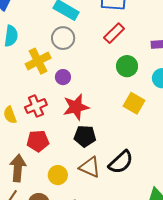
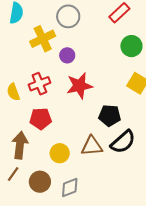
black pentagon: (85, 136) -> (110, 116), moved
brown triangle: (90, 167) -> (92, 146), turned -30

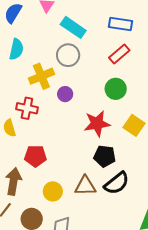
green circle: (131, 46) -> (116, 89), moved
red cross: (39, 84) -> (27, 108), moved, turned 30
red star: (79, 86) -> (97, 124), moved

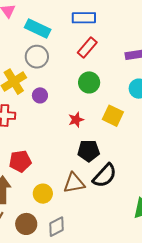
red star: (97, 124) -> (76, 120), size x0.6

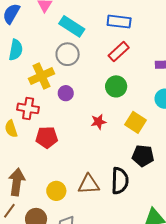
black pentagon: (89, 151) -> (143, 156), moved
red pentagon: (20, 161) -> (47, 137), moved
black semicircle: (105, 176) -> (120, 181), turned -48

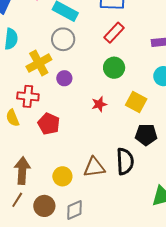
red pentagon: (47, 137) -> (49, 124), turned 30

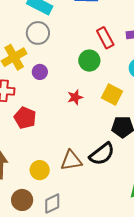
red rectangle: (114, 33) -> (105, 38), moved, turned -70
black semicircle: (125, 161) -> (102, 154), turned 56

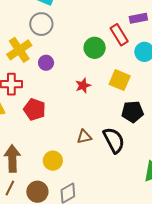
red rectangle: (105, 38) -> (119, 35), moved
black semicircle: (102, 154) -> (114, 140), turned -76
brown triangle: (71, 161) -> (84, 137), moved, size x0.7

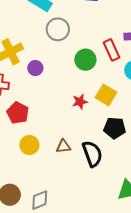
gray circle: (41, 24) -> (58, 29), moved
red star: (83, 85) -> (80, 102), moved
yellow circle: (53, 161) -> (29, 145), moved

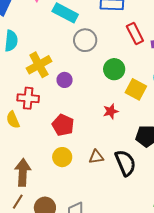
red rectangle: (112, 50) -> (135, 33), moved
yellow square: (106, 95) -> (136, 89), moved
red pentagon: (18, 113) -> (63, 125), moved

